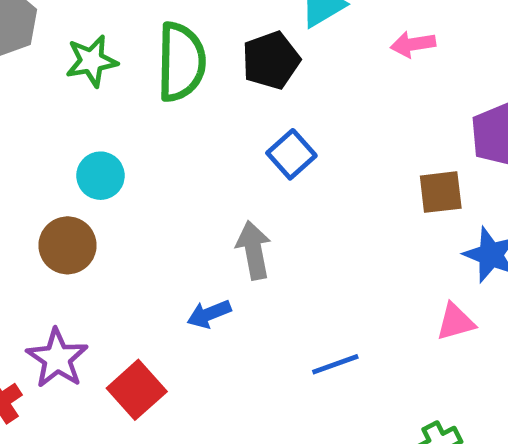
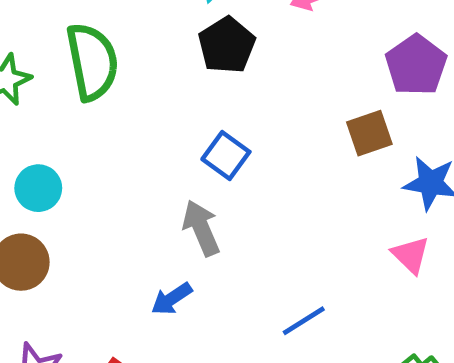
black pentagon: (271, 60) -> (227, 45), moved
blue square: (291, 154) -> (226, 155), moved
pink triangle: (455, 322) -> (411, 255), turned -48

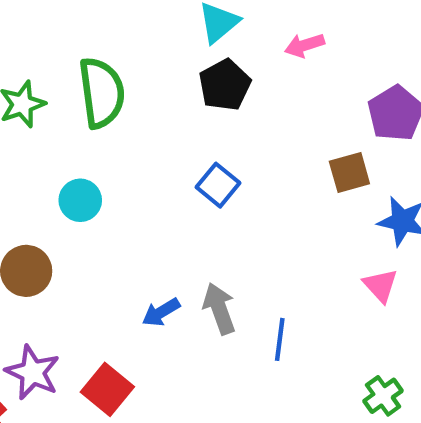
cyan circle: (38, 188) -> (80, 200), moved
gray arrow: (201, 228) -> (219, 309), moved
blue line: (304, 321) -> (280, 339), turned -54

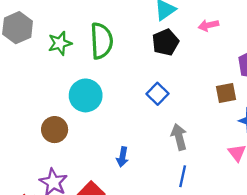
cyan circle: (80, 200) -> (86, 95), size x1.5
gray arrow: (219, 309) -> (179, 137), moved
blue arrow: (161, 312) -> (122, 157), turned -54

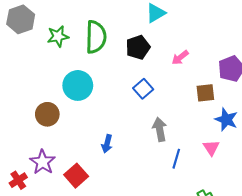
pink arrow: (208, 25) -> (180, 58), moved, turned -30
black pentagon: (165, 42) -> (138, 47), moved
blue line: (183, 176) -> (176, 159), moved

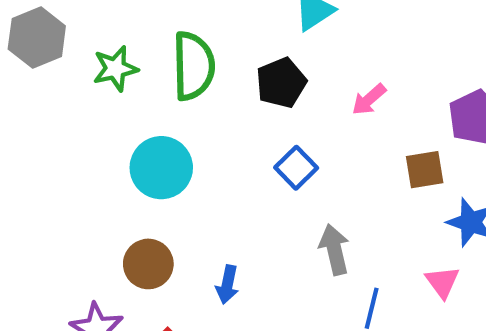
brown circle: (47, 114) -> (148, 264), moved

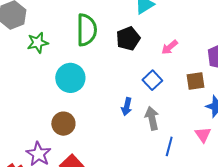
green star: (115, 69) -> (38, 43), moved
blue square: (296, 168) -> (152, 80), moved
blue arrow: (227, 285) -> (127, 107), moved

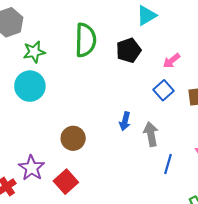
cyan circle: (70, 78) -> (30, 86), moved
blue square: (152, 80) -> (163, 90), moved
brown circle: (63, 124) -> (73, 138), moved

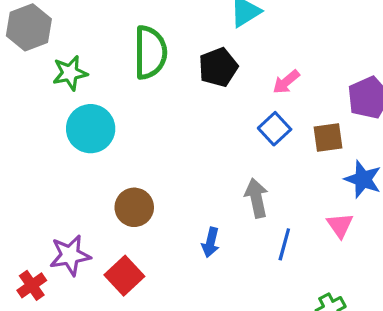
cyan circle: (30, 86) -> (91, 129), moved
blue arrow: (125, 121) -> (211, 242), moved
purple star: (32, 168) -> (70, 255), turned 30

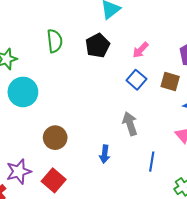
green semicircle: (150, 52) -> (55, 41), size x0.7
brown square: (328, 137) -> (170, 82), turned 30
blue line: (284, 244) -> (152, 162), moved

